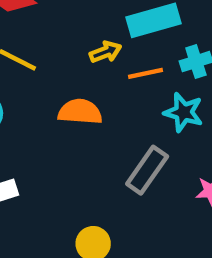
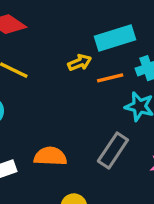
orange semicircle: (80, 112) -> (50, 156), moved

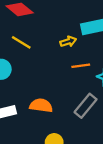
orange line: (110, 78) -> (81, 66), moved

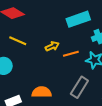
yellow arrow: (68, 42) -> (52, 46), moved

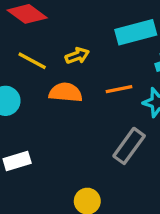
yellow arrow: (52, 46) -> (77, 56), moved
orange semicircle: (42, 92) -> (66, 92), moved

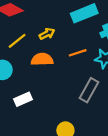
yellow line: (32, 61) -> (17, 41), turned -60
white rectangle: (17, 161) -> (23, 99), moved

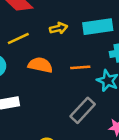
yellow arrow: (47, 34) -> (59, 28), moved

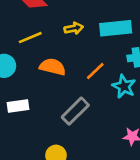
orange line: (80, 67) -> (95, 71), turned -42
gray rectangle: (83, 110) -> (75, 111), moved

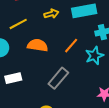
cyan star: (124, 86) -> (94, 56), turned 30

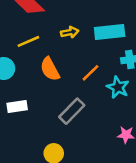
orange semicircle: (38, 45) -> (50, 69), turned -132
cyan star: (94, 56) -> (118, 87), turned -30

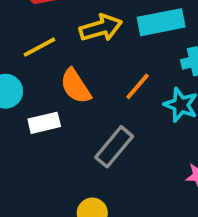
yellow arrow: (70, 32) -> (101, 28), size x1.5
white rectangle: (17, 107) -> (44, 123), moved

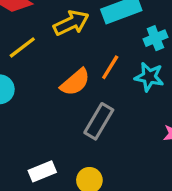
orange semicircle: (76, 86) -> (75, 82), moved, turned -88
white rectangle: (44, 123) -> (42, 171), moved

